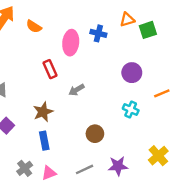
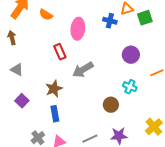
blue cross: (98, 33) -> (110, 21), moved
gray arrow: (76, 90) -> (83, 70), size x1.5
brown circle: (95, 134) -> (111, 105), moved

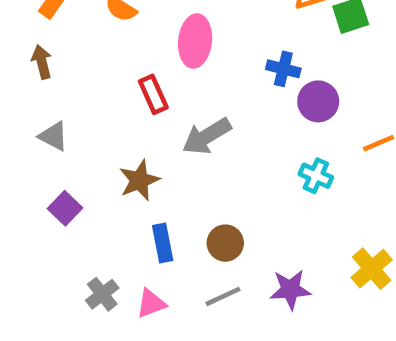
blue cross: (110, 21) -> (283, 69), moved
brown circle: (111, 105) -> (225, 243), moved
blue rectangle: (55, 114) -> (163, 243), moved

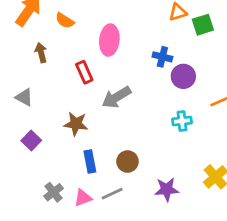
brown arrow: (42, 62) -> (41, 53), moved
cyan cross: (316, 176) -> (182, 121), turned -30
brown star: (139, 180) -> (76, 124), turned 30
gray line: (223, 296) -> (112, 194), moved

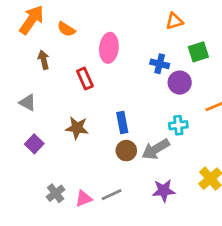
green square: (203, 25) -> (198, 52), moved
gray arrow: (116, 97) -> (156, 149), moved
blue rectangle: (90, 161) -> (122, 123), moved
brown circle: (128, 161) -> (126, 151), moved

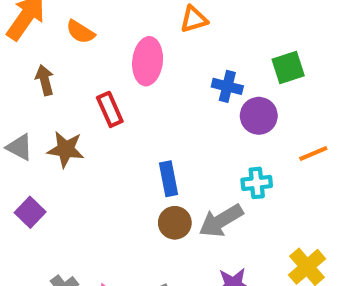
orange triangle: (174, 21) -> (194, 19), moved
brown star: (77, 128) -> (66, 149), moved

